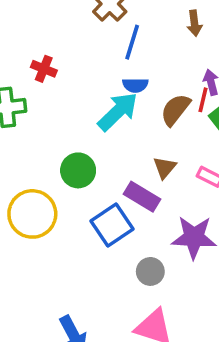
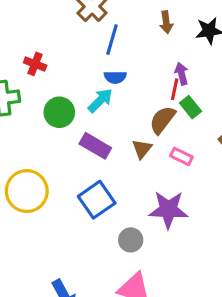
brown semicircle: (175, 110) -> (162, 120), moved
cyan arrow: (118, 112) -> (100, 100), size x0.7
green circle: (78, 170) -> (59, 112), moved
purple rectangle: (142, 197) -> (95, 146), moved

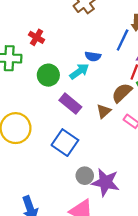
blue line: (112, 40) -> (123, 40), moved
blue square: (97, 200) -> (65, 143), turned -30
purple star: (168, 210) -> (105, 182), moved

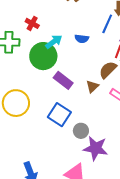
cyan arrow: (79, 71) -> (54, 42), moved
green circle: (48, 75) -> (43, 56), size x1.4
gray circle: (85, 176) -> (81, 131), moved

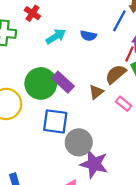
green circle: (43, 56) -> (41, 83), moved
blue square: (59, 115) -> (55, 121), turned -30
gray circle: (81, 131) -> (79, 142), size x1.5

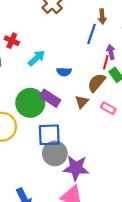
blue semicircle: (88, 36) -> (64, 72), moved
gray circle: (79, 142) -> (55, 153), moved
purple star: (94, 164) -> (76, 168), moved

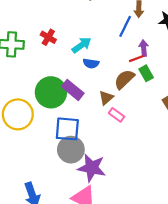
red cross: (12, 41) -> (48, 37), moved
cyan arrow: (36, 58) -> (82, 45), moved
red line: (106, 62) -> (137, 58), turned 48
pink rectangle: (108, 108) -> (117, 115), moved

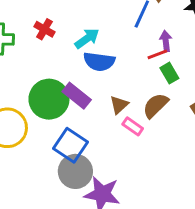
blue semicircle: (91, 63) -> (99, 62), size x1.5
brown semicircle: (124, 79) -> (156, 105), moved
blue square: (67, 129) -> (70, 145), turned 30

